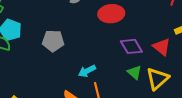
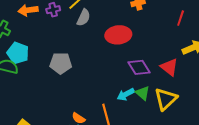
cyan arrow: (87, 71) -> (126, 94), moved

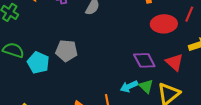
red ellipse: (118, 35) -> (164, 24), moved
cyan pentagon: (18, 53) -> (38, 63), moved

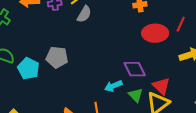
red triangle: (174, 62) -> (161, 86), moved
cyan arrow: (129, 86) -> (113, 86), moved

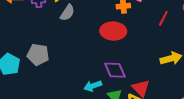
red line: (181, 24) -> (163, 18), moved
red ellipse: (155, 33) -> (113, 31), moved

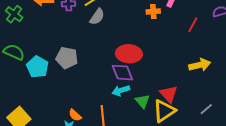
red ellipse: (113, 31) -> (129, 54), moved
purple diamond: (115, 70) -> (122, 73), moved

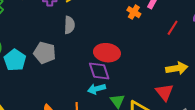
orange cross: (153, 11) -> (134, 12), turned 32
gray semicircle: (97, 17) -> (69, 25), moved, turned -36
red triangle: (169, 94) -> (164, 92), moved

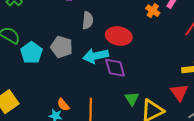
red ellipse: (107, 53) -> (119, 36), moved
cyan arrow: (97, 89) -> (96, 56), moved, size x1.4

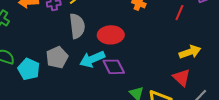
gray semicircle: (88, 20) -> (77, 26), size x1.4
gray pentagon: (62, 47) -> (57, 57), turned -30

